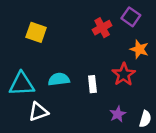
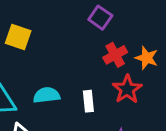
purple square: (131, 17) -> (100, 18), moved
red cross: (102, 28) -> (115, 55), moved

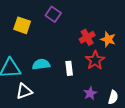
purple square: (100, 18) -> (53, 14), moved

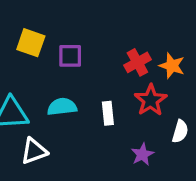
purple square: (53, 14) -> (70, 56), moved, turned -35
white semicircle: (113, 97) -> (180, 131), moved

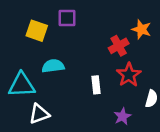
purple square: (70, 56) -> (67, 18), moved
orange star: (172, 66) -> (141, 29), moved
cyan semicircle: (62, 107) -> (53, 66), moved

